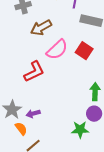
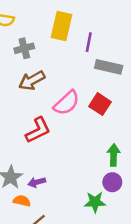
brown arrow: (41, 28) -> (32, 81), moved
orange semicircle: (21, 129) -> (22, 201), turned -40

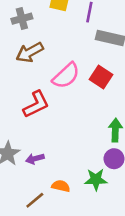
orange semicircle: (22, 201) -> (61, 186), moved

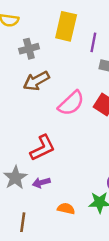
red L-shape: (36, 104) -> (43, 148), moved
brown line: (35, 200) -> (23, 222), moved, turned -42

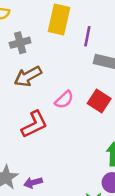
pink semicircle: (71, 103) -> (64, 100), size x0.7
red L-shape: (43, 148) -> (34, 124), moved

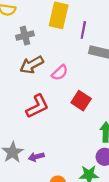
pink semicircle: (64, 100) -> (60, 73), moved
red square: (99, 101) -> (81, 101), moved

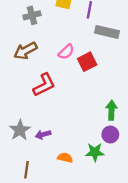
brown arrow: (32, 65) -> (25, 51), moved
red square: (81, 101) -> (87, 62), moved, turned 30

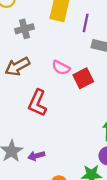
pink semicircle: (66, 52) -> (61, 68), turned 70
red L-shape: (44, 85) -> (37, 103), turned 140

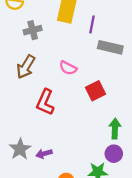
brown arrow: (17, 66) -> (26, 67), turned -30
red square: (83, 78) -> (95, 91), moved

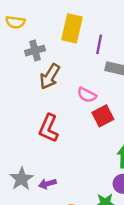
brown arrow: (26, 67) -> (50, 76), moved
pink semicircle: (68, 68) -> (87, 95), moved

